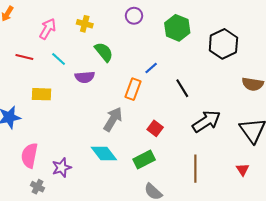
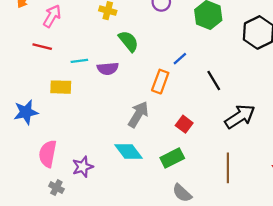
pink arrow: (48, 29) -> (52, 16), moved
cyan line: (59, 59) -> (79, 61), moved, turned -49

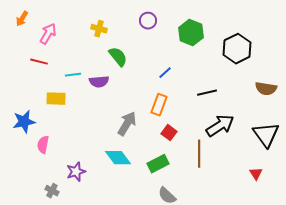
black line: (214, 81) -> (207, 93), moved, turned -72
orange rectangle: (160, 82) -> (159, 105), moved
pink semicircle: (48, 154) -> (43, 145), moved, size x0.7
brown line: (228, 168) -> (199, 154), moved

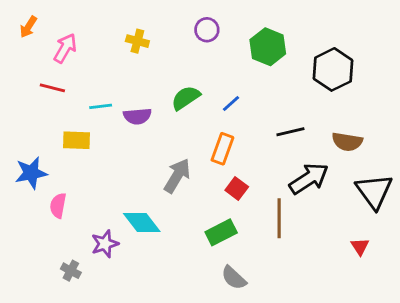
green semicircle: (118, 57) -> (186, 98), moved, turned -85
brown semicircle: (266, 89) -> (347, 142), moved
cyan diamond: (118, 158) -> (142, 223), moved

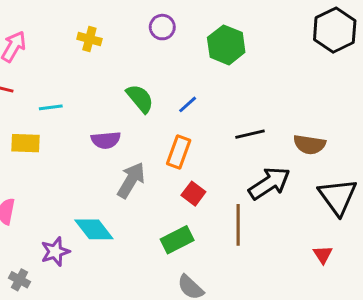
black hexagon: (333, 69) -> (335, 30), moved
green semicircle: (186, 98) -> (140, 98), turned 84
purple semicircle: (137, 116) -> (106, 140), moved

